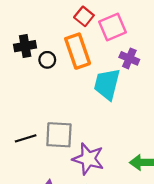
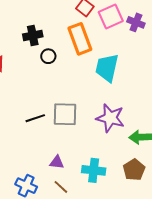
purple cross: (129, 58) -> (136, 22), moved
black circle: (47, 60) -> (48, 56), moved
purple star: (88, 159) -> (110, 118), moved

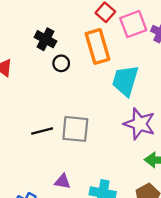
black cross: (33, 35) -> (45, 39), turned 36
purple star: (110, 118) -> (140, 124), moved

